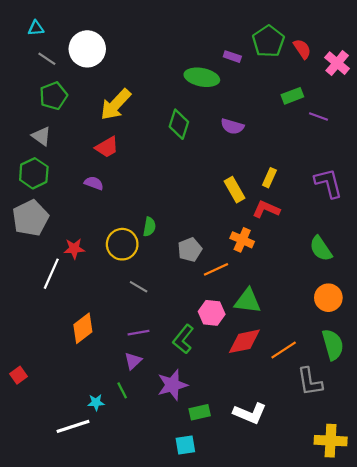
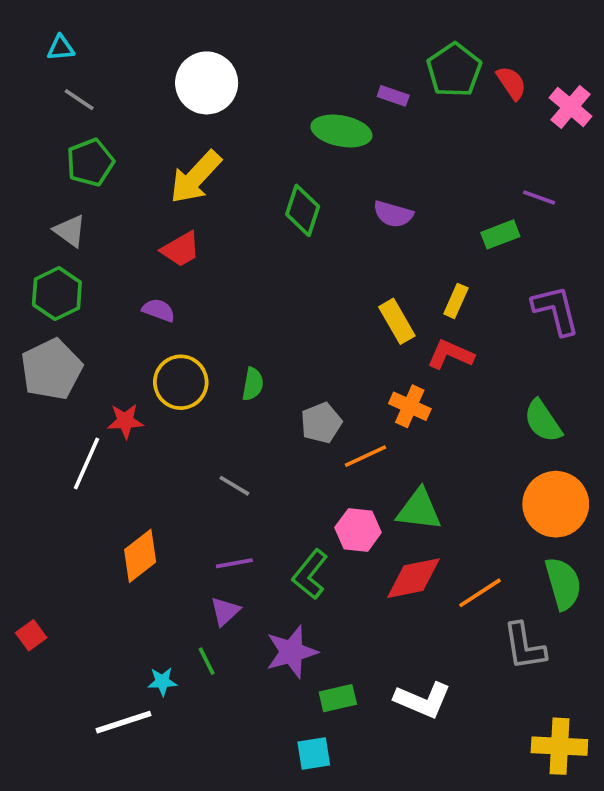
white circle: (87, 49) -> (207, 83), moved
green rectangle: (292, 96) -> (500, 234), moved
yellow circle: (122, 244) -> (181, 382), moved
orange circle: (328, 298) -> (556, 504), size x1.4

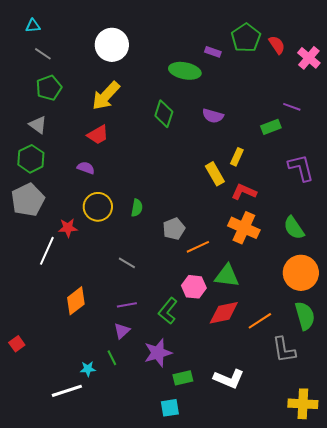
yellow rectangle: (456, 301) -> (237, 157), moved
orange cross: (410, 406) -> (244, 228), moved, size x1.4

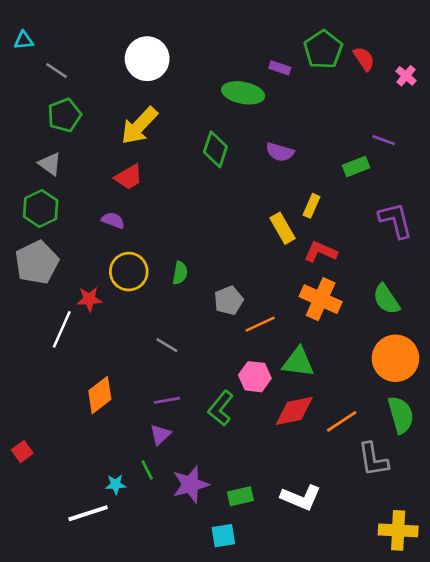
cyan triangle: (33, 26) -> (24, 40), moved
pink cross: (309, 58) -> (406, 76), size x0.7
purple star: (158, 353) -> (191, 484), moved

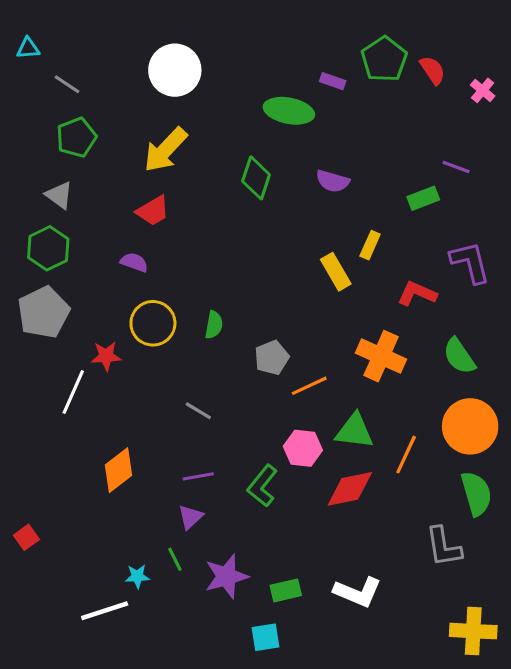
red L-shape: (321, 252) -> (417, 294), moved
orange line: (342, 421) -> (406, 455), moved, turned -32

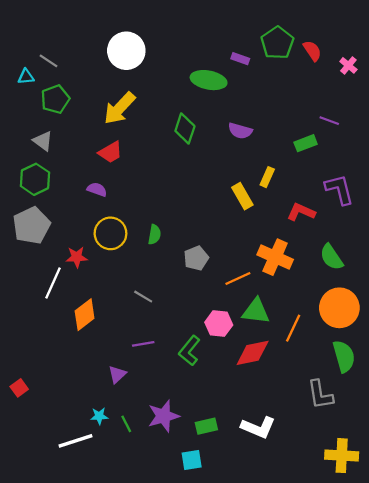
cyan triangle: (28, 48) -> (26, 77), moved
orange line: (309, 386) -> (238, 278), moved
orange diamond: (119, 470) -> (85, 315), moved
purple triangle: (190, 517) -> (117, 374), moved
green line: (175, 559) -> (126, 424), moved

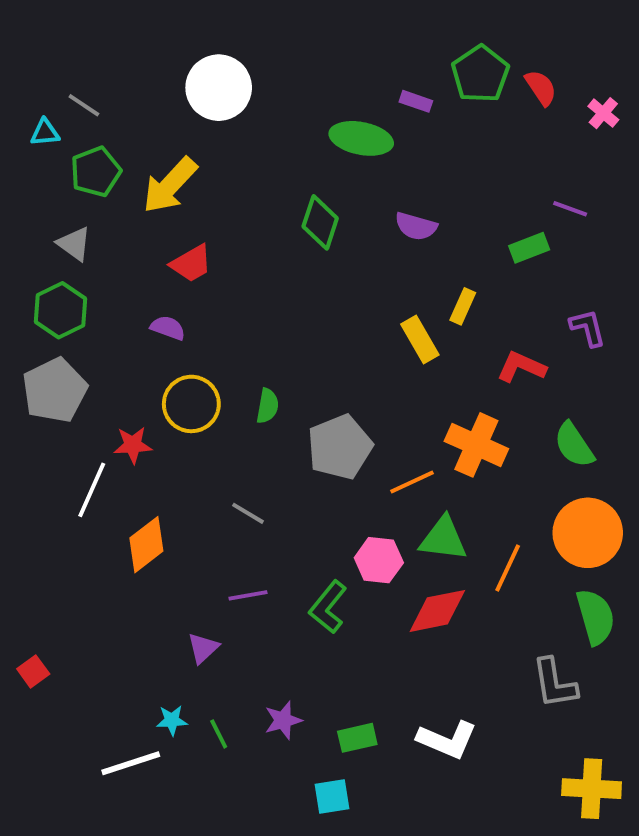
yellow arrow: (120, 108) -> (170, 185), moved
purple L-shape: (339, 189) -> (588, 328), size x0.7
gray pentagon: (196, 258) -> (340, 447), size x1.5
purple star: (163, 416) -> (283, 720), size x0.7

